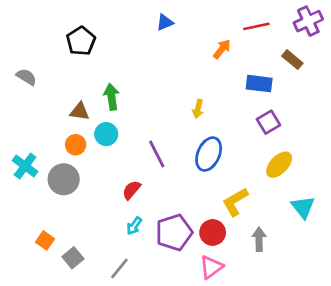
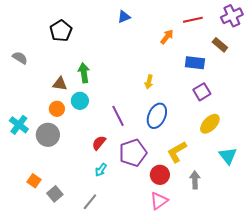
purple pentagon: (174, 232) -> (133, 153), moved

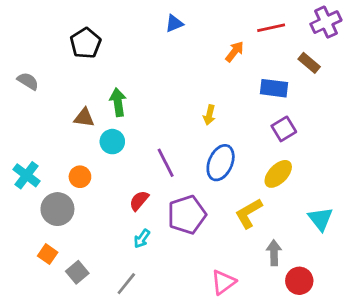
orange circle: (57, 109) -> (80, 177), moved
yellow ellipse: (210, 124) -> (278, 174), moved
gray circle: (48, 135) -> (57, 209), moved
red circle: (160, 175) -> (299, 281), moved

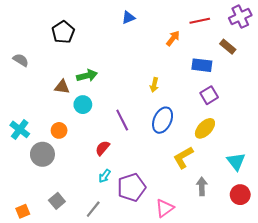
green arrow: (118, 102) -> (87, 76), turned 84
purple pentagon: (187, 215) -> (131, 187), moved
orange square: (48, 254) -> (23, 211), moved, turned 32
red circle: (299, 281) -> (240, 195), moved

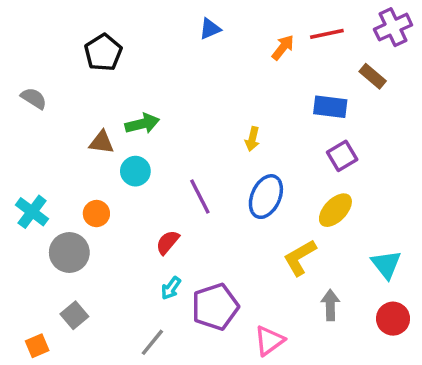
orange arrow: (173, 38) -> (283, 47), moved
gray square: (57, 201) -> (74, 315), moved

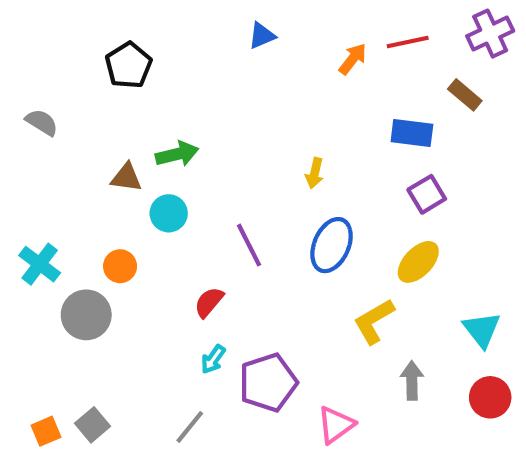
gray square: (74, 315) -> (93, 425), moved

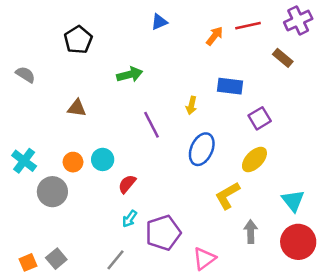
blue rectangle: (412, 133) -> (230, 86), moved
green arrow: (177, 154) -> (130, 75), moved
cyan circle: (169, 213) -> (103, 159), moved
purple line: (249, 245) -> (152, 125), moved
red circle: (490, 397) -> (298, 242), size x1.4

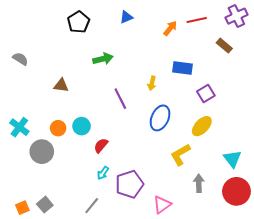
black pentagon: (78, 40) -> (78, 22), moved

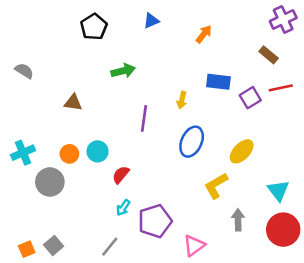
red line: (197, 20) -> (281, 88), moved
purple square: (206, 93) -> (250, 98), moved
purple line: (120, 99) -> (144, 118), turned 35
cyan cross: (19, 127) -> (23, 153), turned 30

